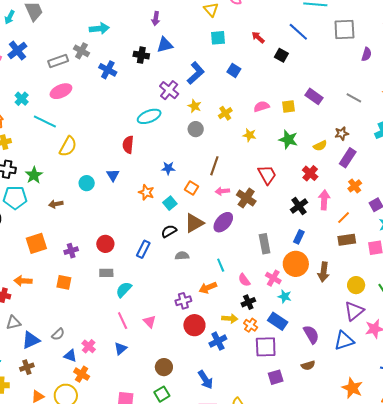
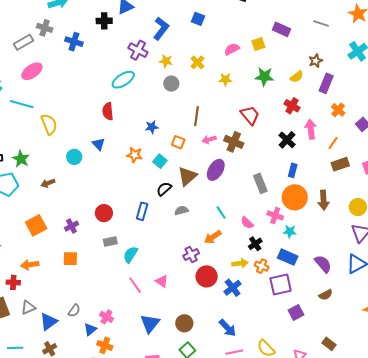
yellow semicircle: (68, 146) -> (49, 124), turned -40
blue triangle: (121, 348) -> (150, 323), moved, size x1.5
blue triangle: (70, 356) -> (90, 329), turned -48

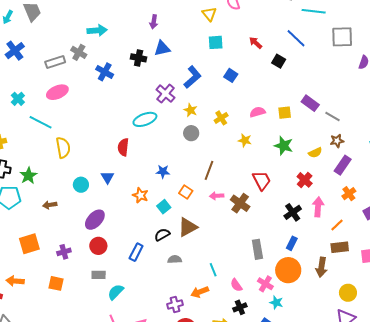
gray line: (321, 23) -> (332, 117), moved
purple ellipse: (216, 170) -> (95, 220), moved
brown arrow: (323, 200) -> (321, 267), moved

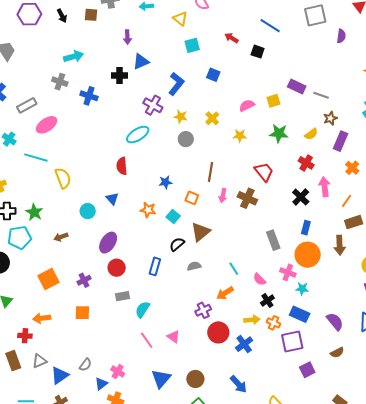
gray rectangle: (55, 62) -> (27, 105), moved
pink arrow: (217, 196) -> (223, 196), turned -64

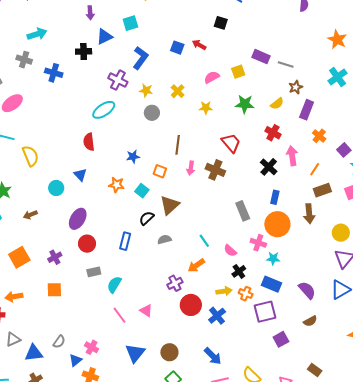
red arrow: (231, 38) -> (199, 45), moved
cyan square: (192, 45) -> (130, 23), moved
blue triangle: (60, 375) -> (34, 353), turned 30

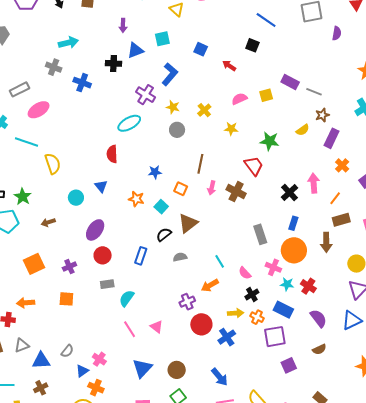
blue square: (177, 48) -> (201, 49), moved
green star: (245, 104) -> (270, 141), moved
red cross: (273, 133) -> (308, 286), moved

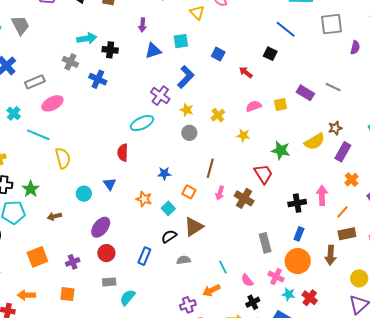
black cross: (114, 63) -> (110, 50), moved
gray line: (314, 92) -> (333, 87), moved
yellow semicircle: (303, 130) -> (315, 142), size x1.5
black cross: (289, 193) -> (297, 203), turned 30

